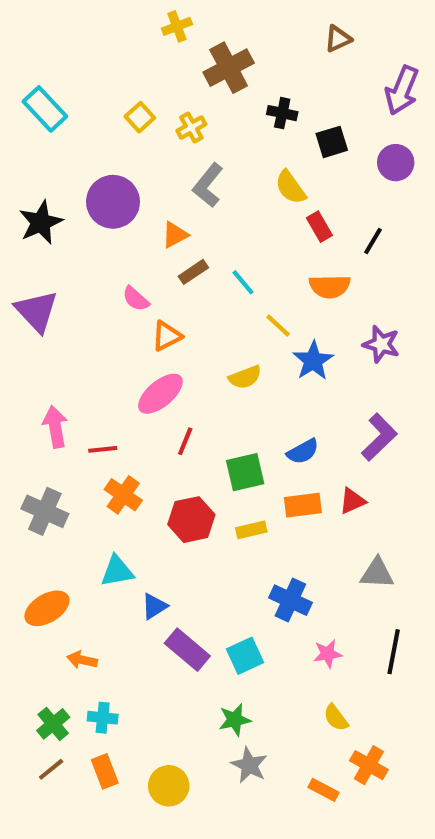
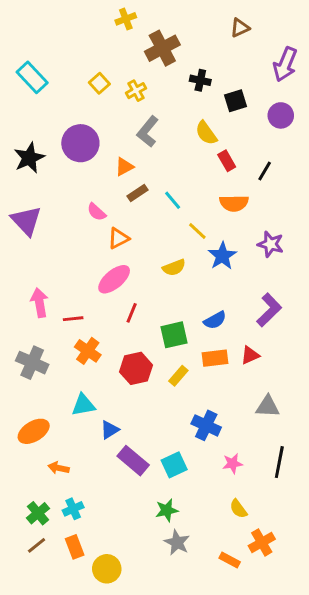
yellow rectangle: (251, 530) -> (178, 376), turned -36
cyan cross: (103, 718) -> (73, 509), turned -30
orange cross: (369, 765) -> (262, 542), turned 30
yellow circle: (169, 786) -> (107, 569), moved

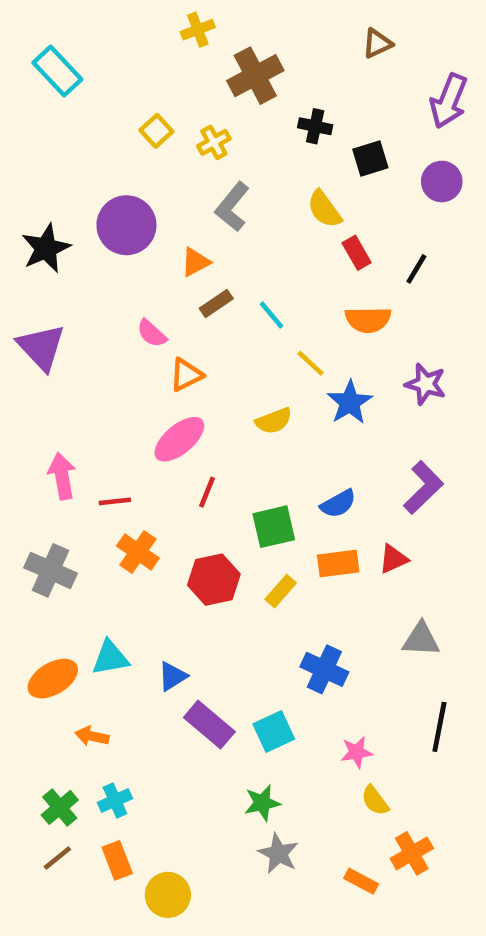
cyan rectangle: (32, 77) -> (57, 71), moved
cyan triangle: (83, 405) -> (110, 658), moved
pink star: (233, 463) -> (357, 752), moved

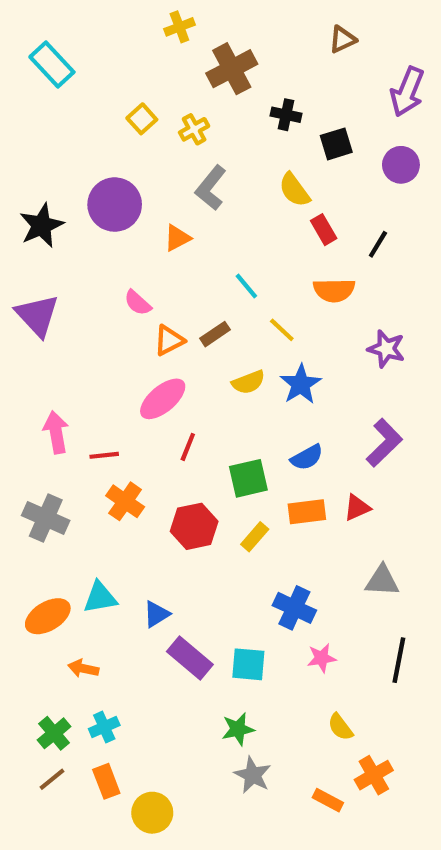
brown rectangle: (216, 303) -> (215, 334), moved
blue star: (350, 402) -> (301, 384), moved
cyan square: (274, 731) -> (248, 664), turned 30
pink star: (357, 752) -> (322, 658), moved

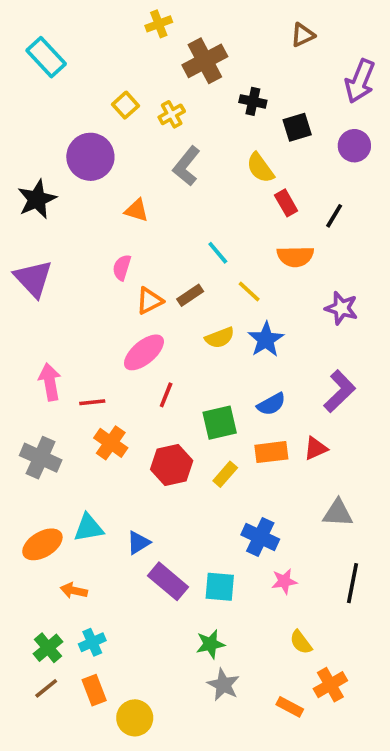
purple circle: (115, 205) -> (90, 157), moved
orange triangle: (177, 238) -> (137, 210), moved, turned 45
pink semicircle: (138, 303) -> (122, 268), turned 65

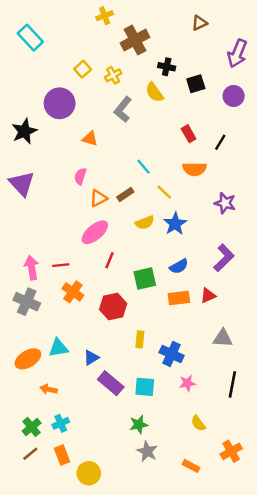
yellow semicircle: (260, 168) -> (154, 92), moved
pink arrow: (50, 382) -> (32, 268), moved
yellow rectangle: (225, 474) -> (140, 339), moved, turned -35
orange cross: (330, 685) -> (231, 451), moved

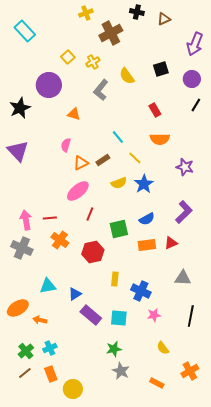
black cross: (167, 67) -> (137, 12), moved
black line: (220, 142) -> (196, 105), moved
orange ellipse: (28, 359) -> (18, 308), moved

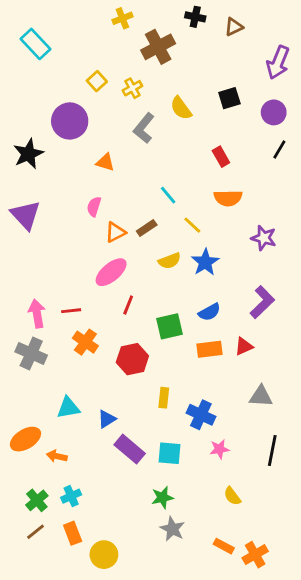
orange cross: (190, 371) -> (255, 555), moved

